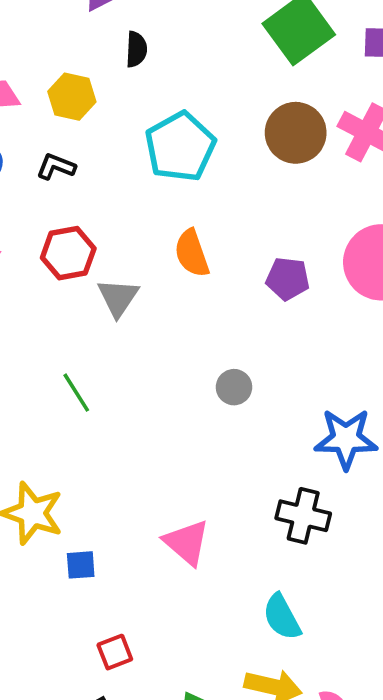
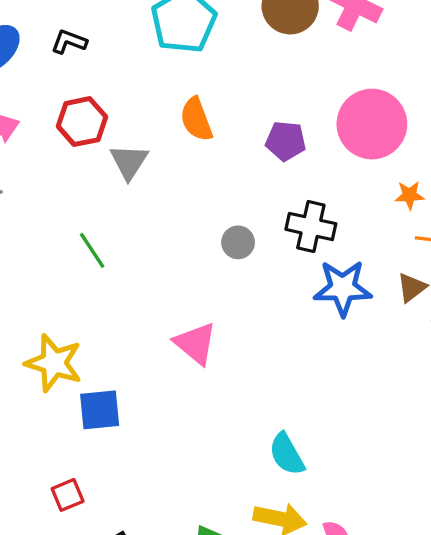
black cross: (303, 516) -> (311, 227), moved
pink triangle: (187, 542) -> (195, 343), moved
blue square: (81, 565) -> (100, 410), size x1.5
red square: (115, 652) -> (68, 495), moved

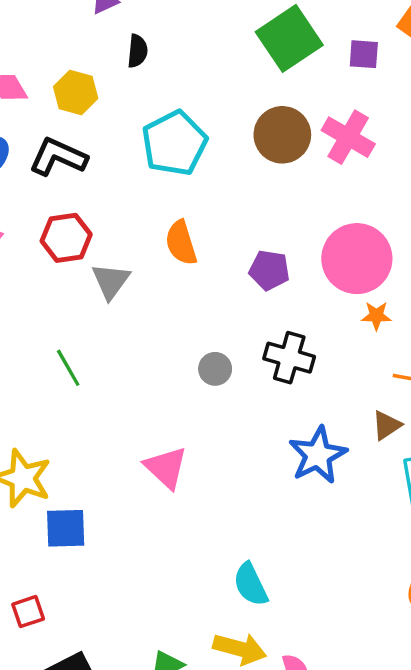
black L-shape: (69, 42) -> (58, 157), size x1.6
orange star: (410, 195) -> (376, 316), moved
blue star: (343, 288) -> (318, 455), moved, turned -30

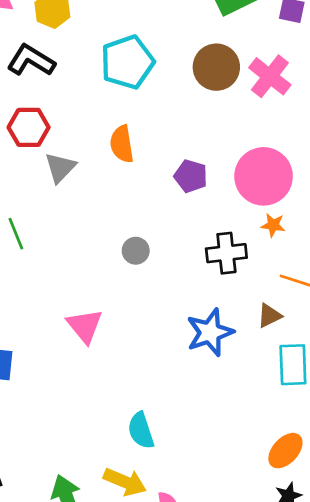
black cross: (289, 358) -> (226, 253), moved, turned -30

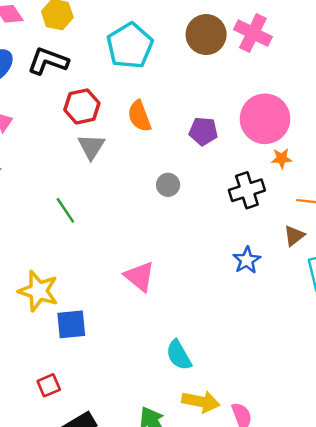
red hexagon: (29, 127) -> (82, 106), moved
gray circle: (136, 251) -> (168, 185), moved
blue star: (210, 332) -> (247, 260), size x0.7
cyan semicircle: (141, 431) -> (179, 355), moved

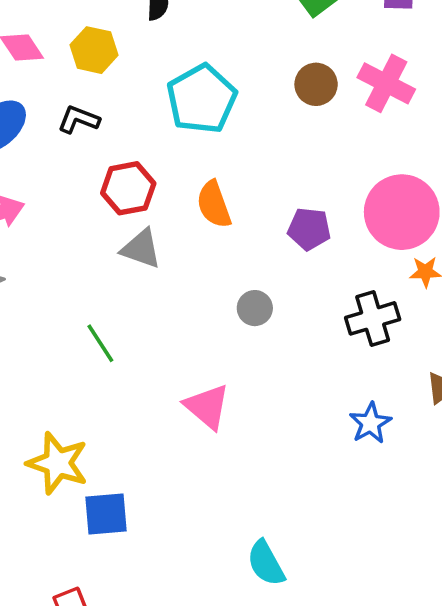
brown circle: (206, 35) -> (316, 84), size x0.7
black L-shape: (48, 61) -> (79, 119), size x0.7
gray triangle: (91, 147) -> (141, 249), turned -44
pink triangle: (140, 276) -> (207, 407), moved

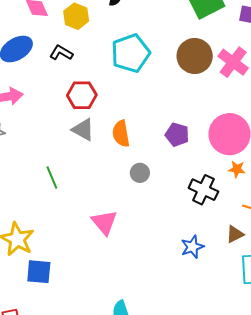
brown circle: (316, 84) -> (195, 56), size x1.5
orange semicircle: (214, 204) -> (121, 134), moved
black cross: (373, 318) -> (203, 190), turned 32

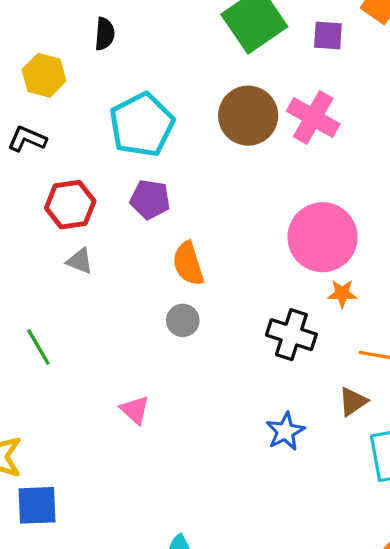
gray triangle: (83, 130) -> (80, 261), size x0.7
orange semicircle: (121, 134) -> (188, 264), moved
purple pentagon: (177, 135) -> (150, 199), moved
pink triangle: (104, 222) -> (135, 410), size x0.7

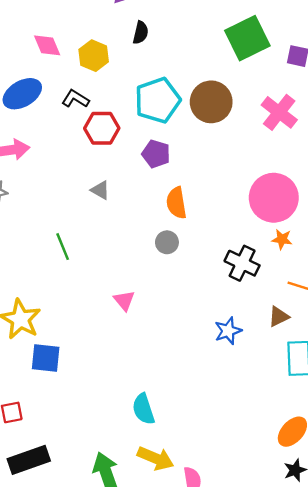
brown circle: (248, 116) -> (211, 102), moved
red hexagon: (70, 205) -> (102, 128), moved

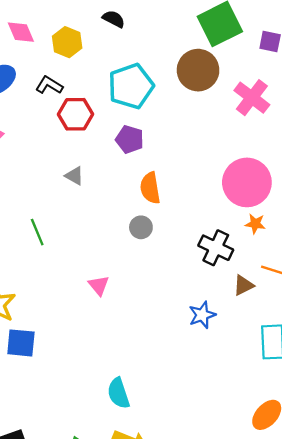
black semicircle: (141, 33) -> (114, 19), turned -75
brown circle: (211, 102) -> (198, 70), moved
brown triangle: (279, 317) -> (244, 285), moved

